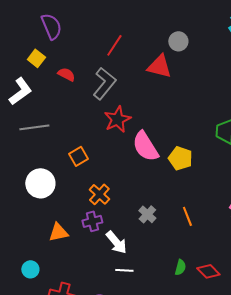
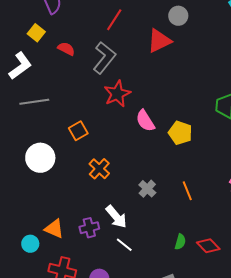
red triangle: (159, 66) -> (159, 41), turned -40
pink semicircle: (145, 146) -> (145, 121), size x0.7
purple cross: (92, 221) -> (89, 228), moved
orange triangle: (58, 232) -> (54, 229), moved, turned 35
white line: (124, 270) -> (124, 245), turned 36

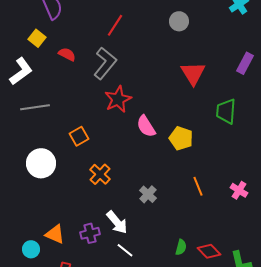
red triangle: (159, 41) -> (193, 73), moved, turned -36
orange line: (187, 191) -> (198, 186), moved

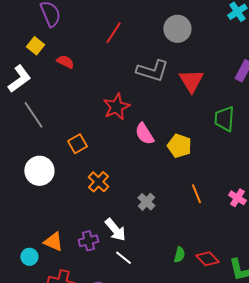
gray circle: (179, 21) -> (177, 29), size x1.4
gray L-shape: (105, 63) -> (152, 71), moved, turned 68
gray line: (35, 107) -> (33, 115), turned 64

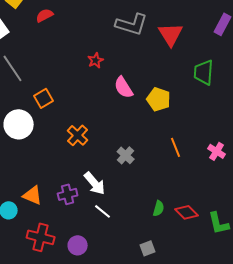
red semicircle: (65, 62) -> (45, 15), turned -54
red star: (116, 107) -> (96, 60), size x0.6
orange square: (77, 144) -> (44, 98), moved

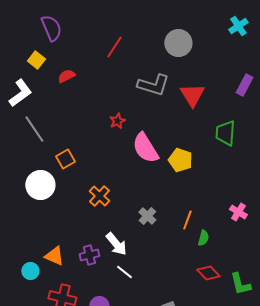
pink semicircle: (124, 87) -> (145, 148), size x1.4
orange line: (176, 147) -> (187, 220), moved, turned 42
green semicircle: (159, 208) -> (203, 238), moved

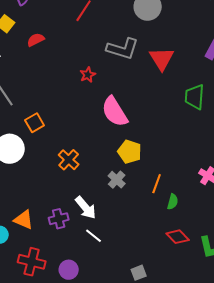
red star: (117, 121) -> (88, 75), moved
yellow pentagon: (180, 160) -> (130, 152), moved

